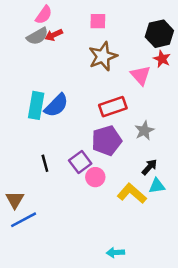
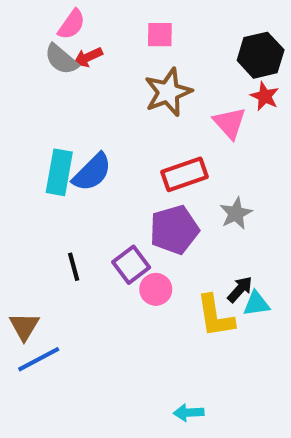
gray semicircle: (37, 36) -> (61, 59), turned 70
black arrow: (149, 167) -> (240, 289), moved
yellow L-shape: (132, 193) -> (215, 316), turned -140

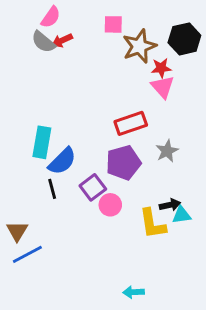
brown star: (168, 92) -> (139, 46), moved
red star: (265, 96) -> (161, 68), moved, turned -30
cyan rectangle: (59, 172) -> (42, 142), moved
blue semicircle: (92, 172) -> (62, 161), moved
black arrow: (240, 289) -> (170, 205), turned 36

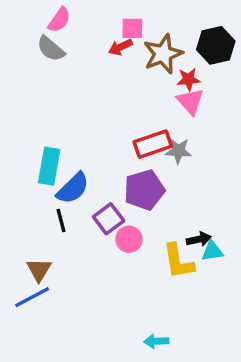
red arrow: (62, 40) -> (120, 47), moved
gray star: (167, 151) -> (178, 151), moved, turned 30
brown triangle: (17, 231) -> (39, 270), moved

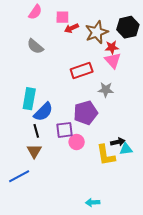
pink square: (132, 28) -> (62, 17), moved
gray semicircle: (51, 49) -> (35, 46), moved
red rectangle: (153, 144) -> (82, 70), moved
purple square: (109, 219) -> (64, 130), turned 30
brown triangle: (39, 270) -> (34, 151), moved

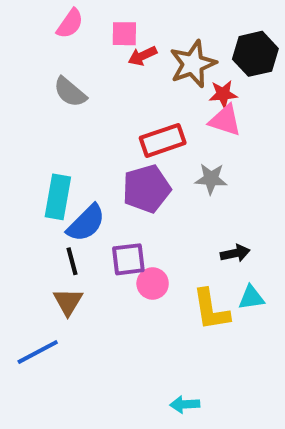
pink triangle: (113, 60) -> (225, 120), turned -30
purple pentagon: (86, 113) -> (147, 189), moved
black arrow: (118, 142) -> (235, 253), moved

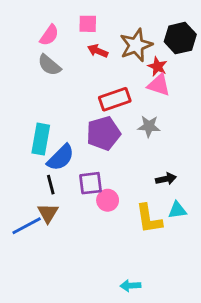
pink semicircle: (70, 24) -> (49, 35), moved
red arrow: (142, 56) -> (98, 51), moved, turned 48
red star: (223, 94) -> (157, 67), turned 30
blue line: (38, 352) -> (27, 226), moved

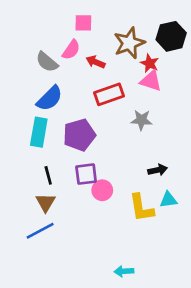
pink semicircle: (49, 35) -> (71, 50), moved
red arrow: (98, 51) -> (96, 62), moved
purple pentagon: (103, 133) -> (79, 135), moved
blue semicircle: (61, 158) -> (50, 98), moved
blue line: (27, 226) -> (40, 231), moved

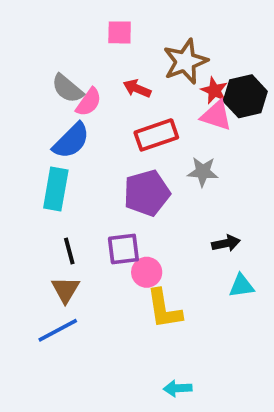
black hexagon: (171, 36) -> (245, 96), moved
pink semicircle: (71, 50) -> (89, 102), moved
purple pentagon: (79, 135) -> (147, 193), moved
yellow L-shape: (141, 208) -> (164, 309), moved

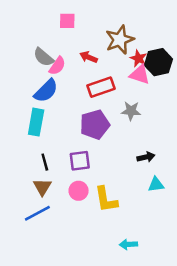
pink square: (120, 32) -> (67, 21), moved
pink circle: (147, 272) -> (79, 191), moved
cyan arrow: (178, 388) -> (128, 244), moved

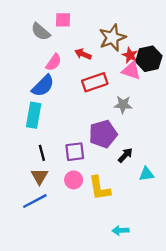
gray semicircle: (44, 57) -> (41, 32), moved
purple pentagon: (95, 125) -> (103, 134), moved
black arrow: (146, 157) -> (125, 155), moved, turned -35

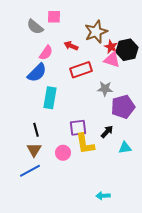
cyan rectangle: (34, 115) -> (50, 98), moved
purple pentagon: (103, 134) -> (123, 107), moved
purple square: (75, 152) -> (78, 128), moved
yellow L-shape: (99, 188) -> (85, 144), moved

